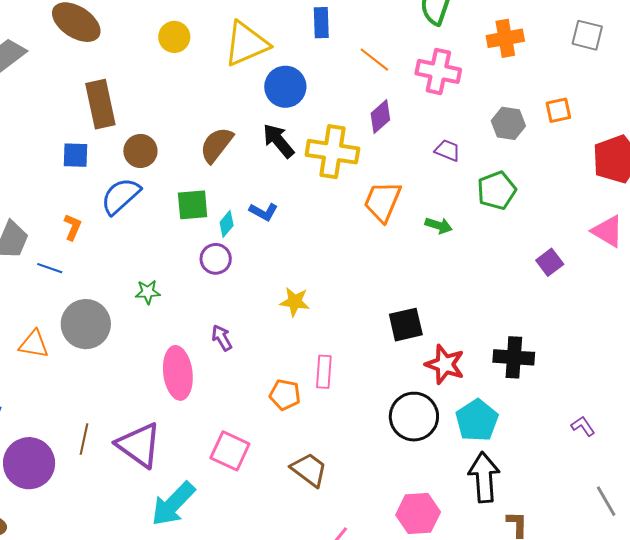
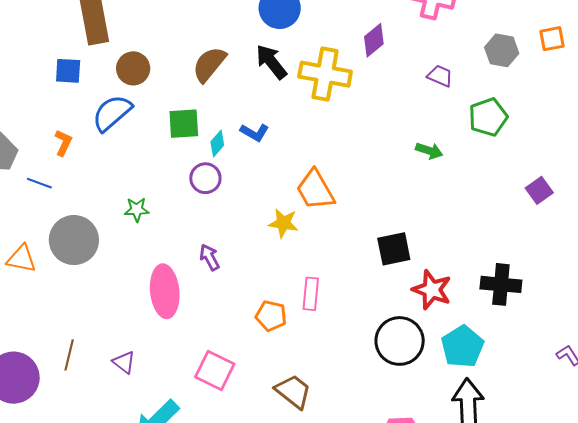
orange trapezoid: (383, 202) -> (315, 190), moved, turned -54
purple triangle: (139, 445) -> (124, 362), size x0.5

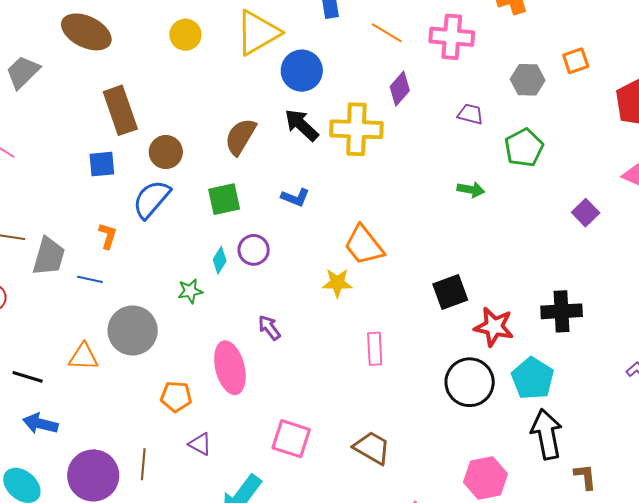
cyan diamond: (217, 143) -> (220, 260), moved
orange pentagon: (271, 316) -> (176, 397), moved
brown line: (69, 355) -> (143, 464), moved

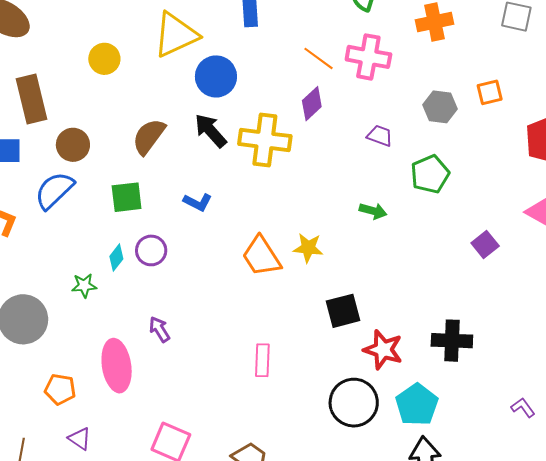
orange line: (387, 33) -> (318, 58), moved
yellow circle: (185, 35) -> (104, 59), moved
yellow star: (337, 283) -> (308, 248), moved

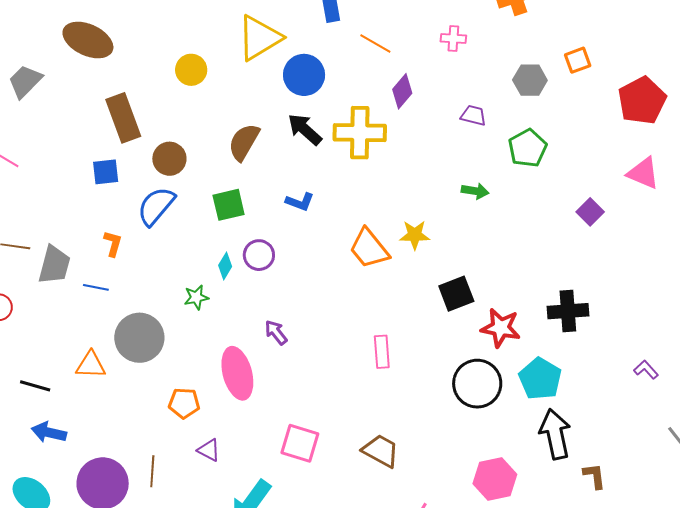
pink cross: (368, 57) -> (453, 39), size x0.6
orange line: (318, 58) -> (375, 44), moved

